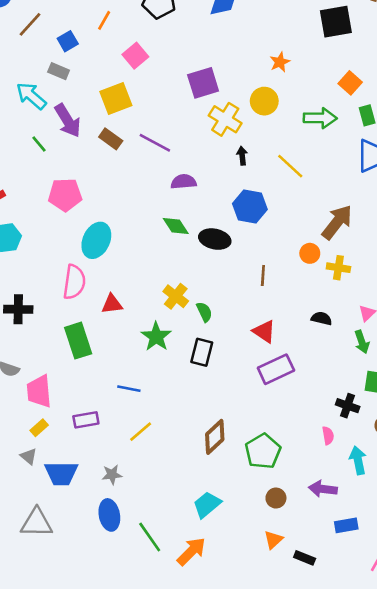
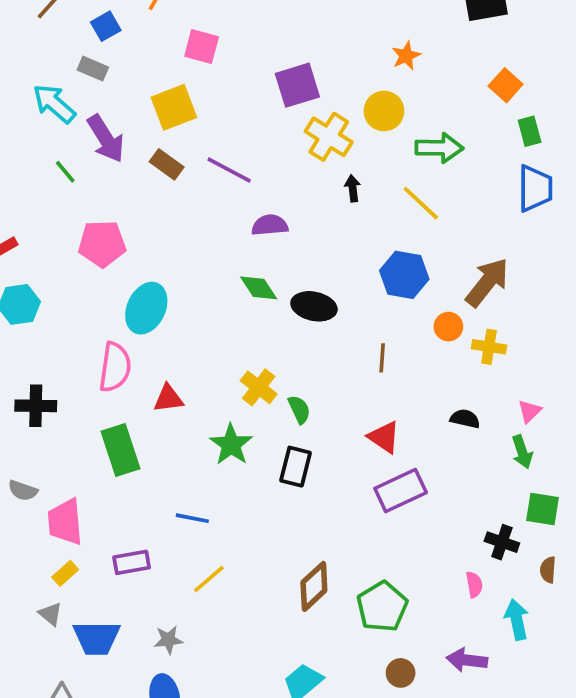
pink square: (135, 56) -> (202, 46), turned -35
green arrow: (320, 118) -> (439, 148), moved
blue hexagon: (250, 206) -> (404, 275), moved

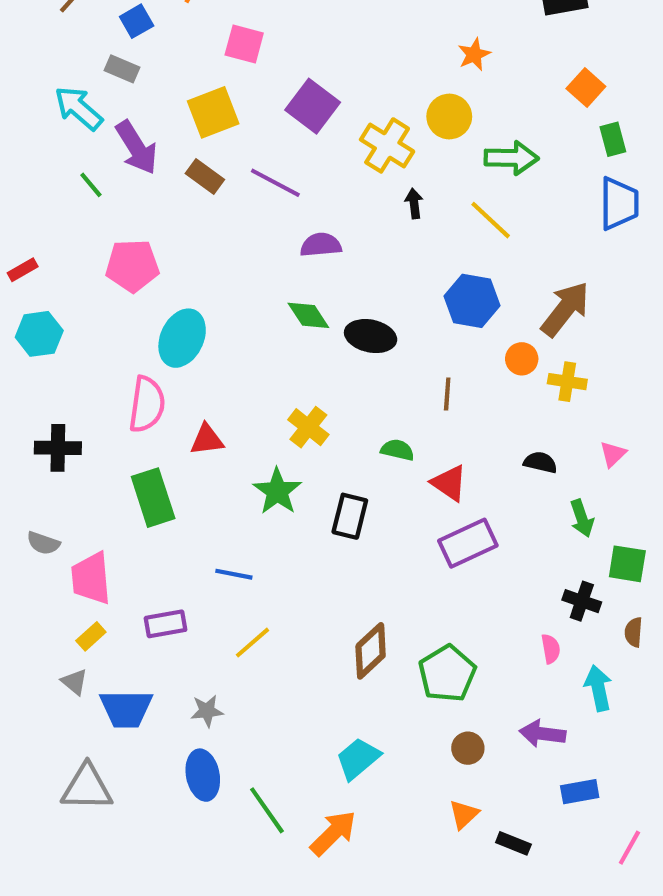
purple square: (297, 85) -> (313, 106), moved, turned -36
green semicircle: (299, 409) -> (397, 450), moved, turned -52
green arrow: (522, 452) -> (582, 518), moved

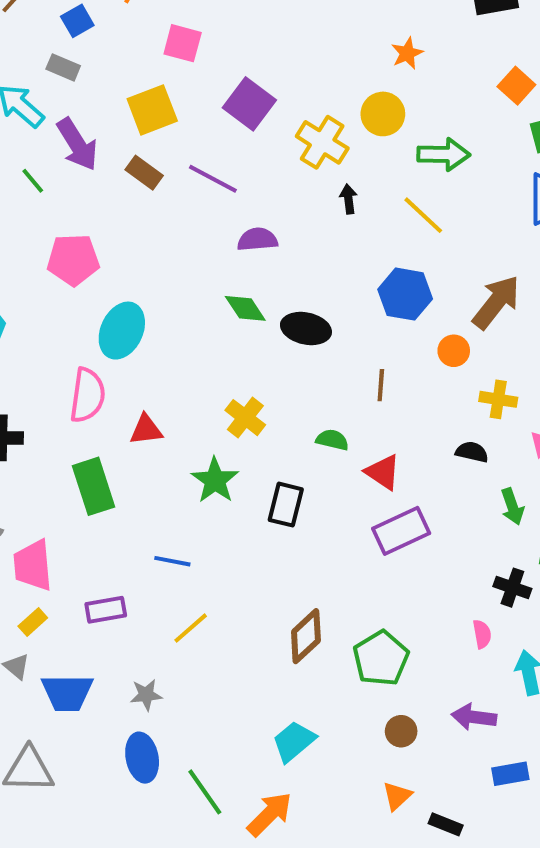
yellow cross: (567, 382) -> (498, 399), moved

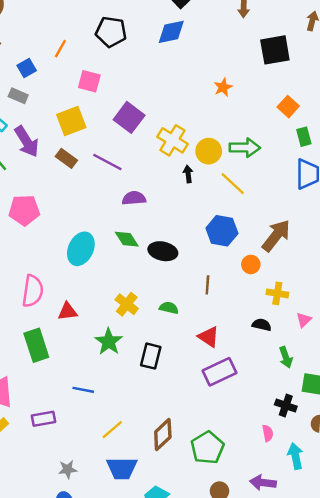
yellow circle: (383, 114) -> (209, 151), moved
cyan ellipse: (122, 331) -> (81, 249), moved
green semicircle: (332, 440) -> (169, 308), moved
yellow line: (191, 628) -> (112, 430), moved
blue trapezoid: (67, 693) -> (122, 468), moved

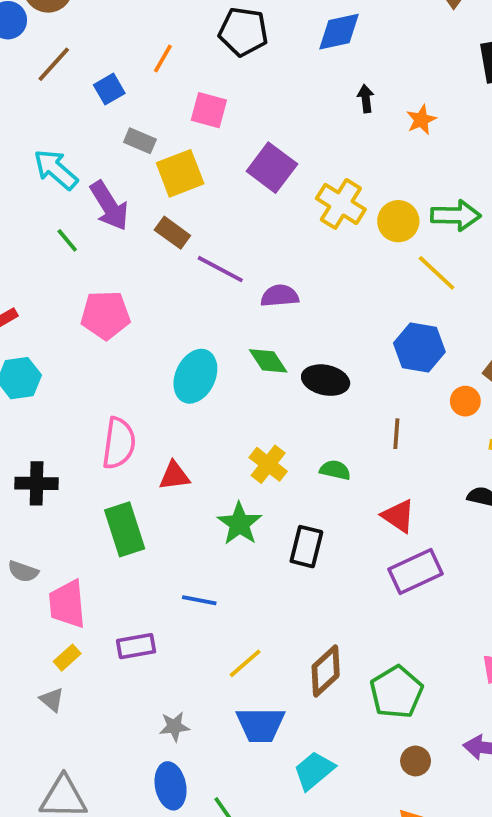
gray rectangle: (18, 96) -> (140, 141), moved
purple line: (107, 162) -> (220, 269), moved
black arrow: (188, 174) -> (366, 99), moved

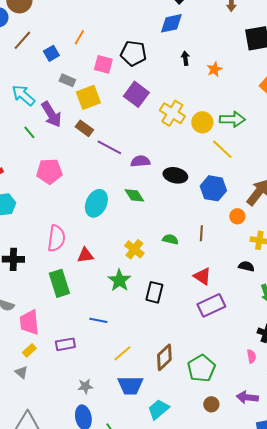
black pentagon: (243, 32) -> (133, 53), moved
black ellipse: (326, 380) -> (175, 175), moved
green semicircle: (335, 470) -> (170, 239), moved

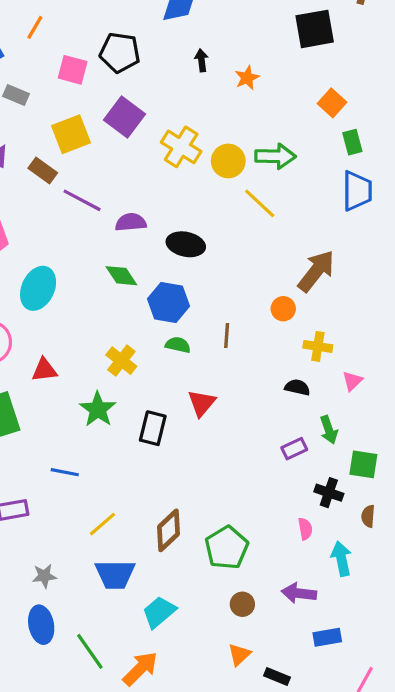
yellow square: (88, 97) -> (71, 134), moved
blue hexagon: (213, 188) -> (169, 302), moved
cyan ellipse: (96, 203) -> (38, 288), moved
red triangle: (202, 276) -> (202, 403), moved, turned 36
purple rectangle: (211, 305) -> (294, 449), moved, size x0.6

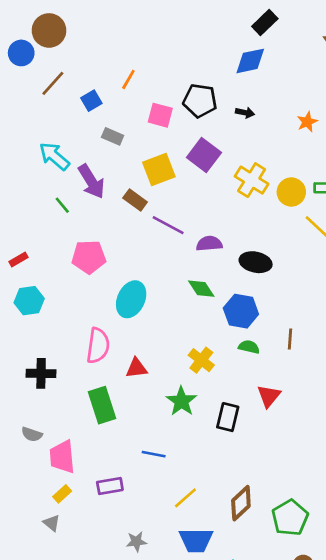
black arrow: (202, 60) -> (245, 113), moved, turned 108

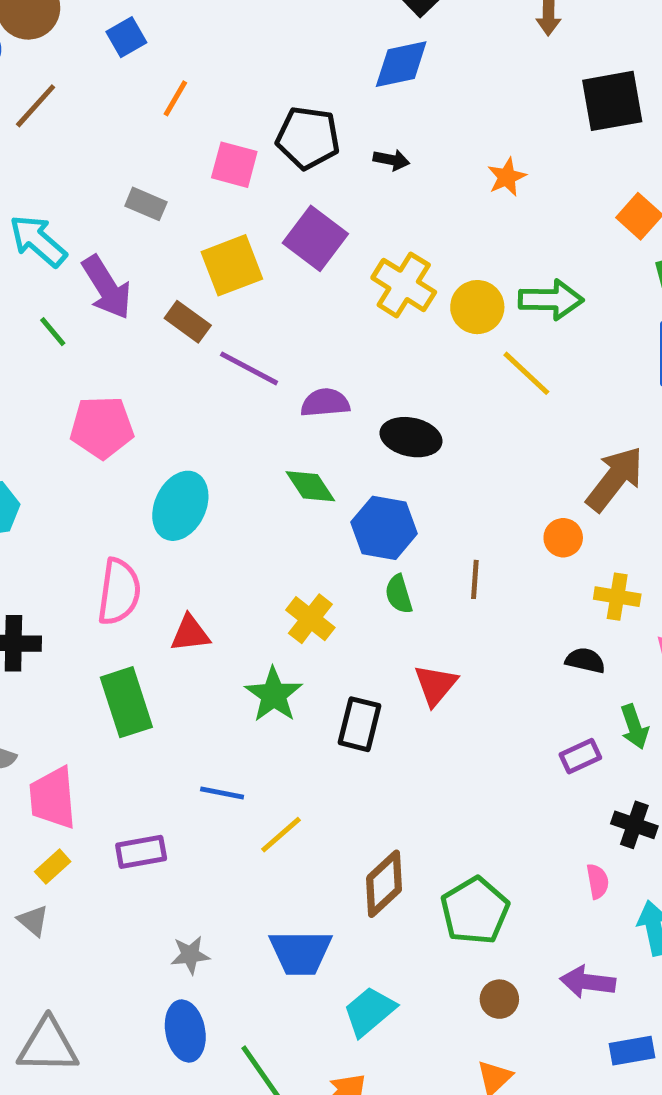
blue square: (91, 101) -> (126, 37), moved
green semicircle: (249, 347) -> (399, 594), turned -120
yellow line: (185, 498) -> (281, 835), moved

